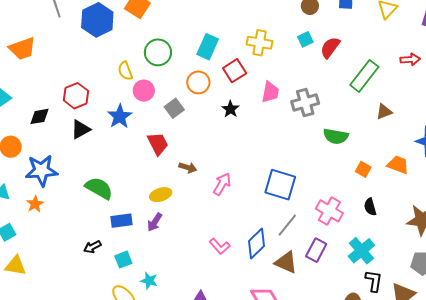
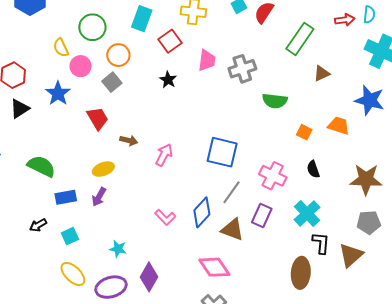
orange circle: (198, 82) -> (118, 55), moved
cyan star: (149, 281) -> (118, 249), moved

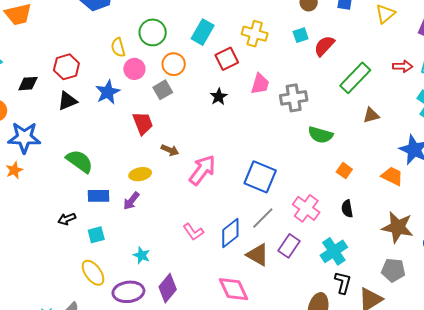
orange trapezoid: (339, 126) -> (392, 176), moved
pink arrow: (164, 155) -> (202, 170), size x1.4

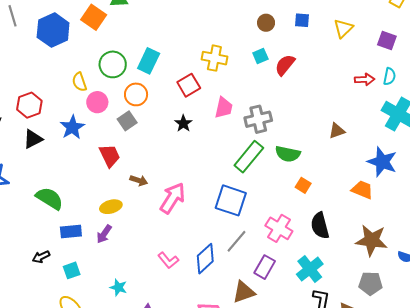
cyan rectangle: (203, 32) -> (149, 61), moved
green rectangle: (355, 78) -> (249, 157), moved
orange square: (344, 171) -> (303, 185), moved
black semicircle: (347, 209) -> (320, 226), size x1.5
brown triangle: (258, 255) -> (244, 292), moved, turned -45

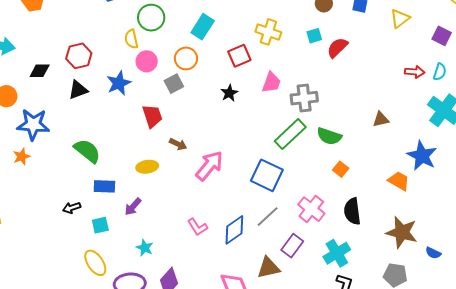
green circle: (113, 64) -> (151, 18), moved
purple arrow: (104, 234) -> (133, 207), moved

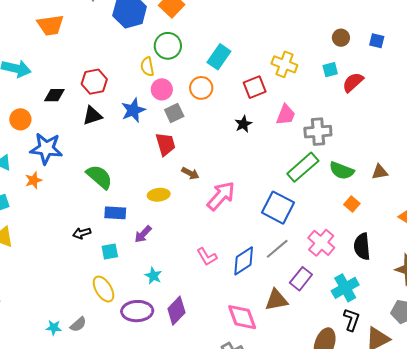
gray square: (174, 84) -> (174, 113), moved
brown triangle: (381, 119) -> (380, 172), moved

